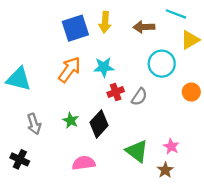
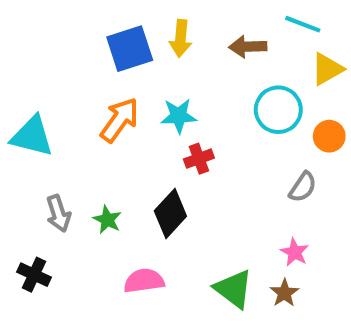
orange circle: (191, 92) -> (329, 136), moved
gray semicircle: (139, 97) -> (303, 187), moved
green star: (71, 120) -> (107, 220), moved
green triangle: (137, 151) -> (234, 289), moved

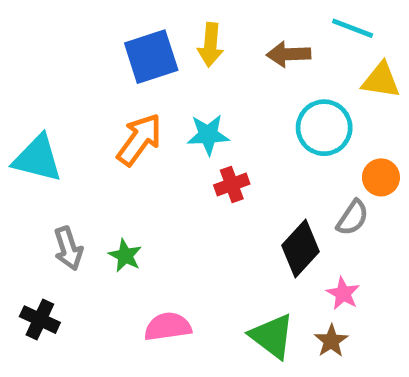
yellow triangle: (327, 69) -> (381, 80), turned 39
orange circle: (329, 136) -> (381, 177), moved
black diamond: (170, 214) -> (300, 248), moved

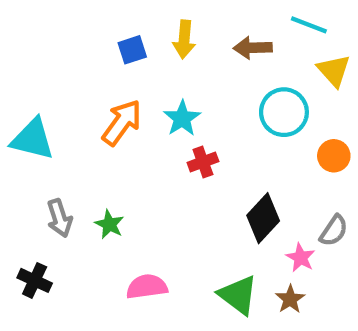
blue square: (151, 57) -> (132, 50), size x0.6
yellow triangle: (381, 80) -> (334, 71), turned 39
cyan star: (208, 135) -> (182, 118), turned -30
gray semicircle: (353, 218) -> (334, 231), moved

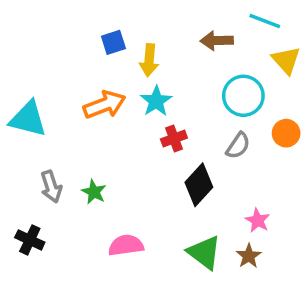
yellow arrow: (184, 39) -> (149, 60), moved
orange arrow: (122, 123) -> (105, 105), turned 33
black diamond: (263, 218) -> (199, 185), moved
gray semicircle: (334, 231) -> (238, 146), moved

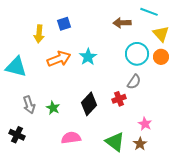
yellow arrow: (149, 60) -> (39, 34), moved
orange circle: (286, 133) -> (161, 57), moved
red cross: (174, 139) -> (119, 99), moved
black diamond: (199, 185) -> (89, 104), moved

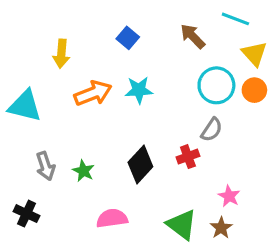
brown arrow: (122, 23) -> (193, 36), turned 48
blue square: (64, 24) -> (128, 38), moved, turned -32
cyan star: (88, 57) -> (139, 90), turned 30

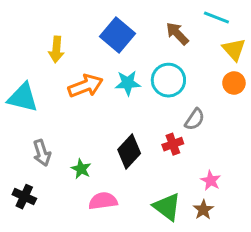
blue square: (128, 38) -> (117, 35), size x1.6
cyan circle: (216, 85) -> (168, 80), moved
green star: (83, 171) -> (81, 169), moved

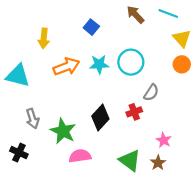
brown arrow: (177, 33) -> (135, 15), moved
blue square: (117, 35) -> (91, 27), size x0.6
green star: (81, 169) -> (63, 131), size x1.6

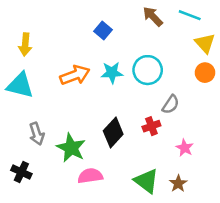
yellow arrow: (44, 38) -> (25, 45), moved
pink star: (164, 140) -> (185, 148), moved

